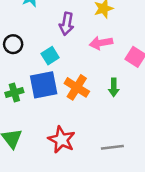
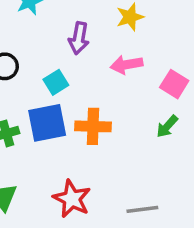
orange cross: (77, 87) -> (93, 126), turned -30
green arrow: (114, 87) -> (167, 126), moved, turned 42

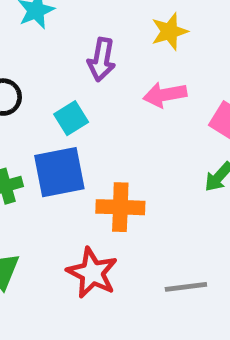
orange cross: (93, 126) -> (120, 207), moved

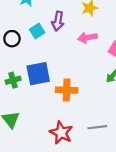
cyan square: (71, 118) -> (37, 31), moved
red star: (92, 273) -> (61, 133), moved

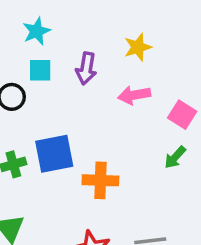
cyan square: (37, 31) -> (40, 70), moved, turned 32

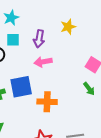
pink arrow: (134, 95) -> (43, 62), moved
green arrow: (175, 157) -> (89, 89), turned -80

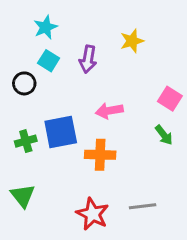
cyan square: (13, 40) -> (49, 61), turned 32
pink arrow: (43, 62) -> (109, 111), moved

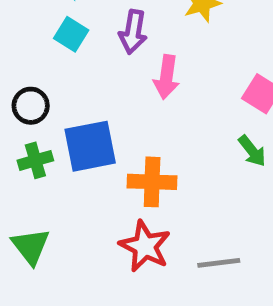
black circle: (24, 83) -> (31, 106), moved
pink arrow: (109, 111) -> (166, 77), moved, turned -72
red star: (93, 214) -> (145, 246), moved

